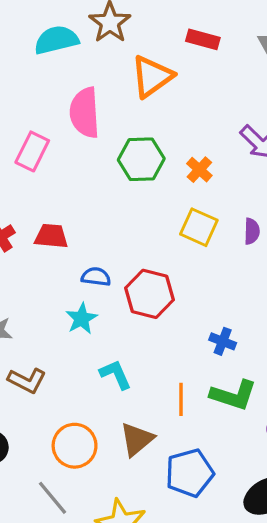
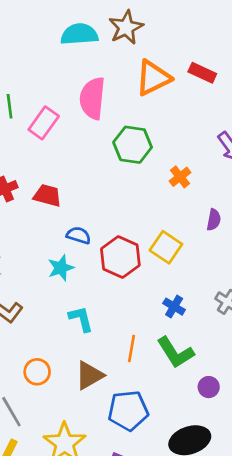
red rectangle: (203, 39) -> (202, 73), moved
orange cross: (199, 170) -> (180, 177), moved
yellow square: (199, 227) -> (166, 247), moved
green L-shape: (233, 395) -> (175, 352), turned 30
orange circle: (75, 446) -> (37, 372), size x0.7

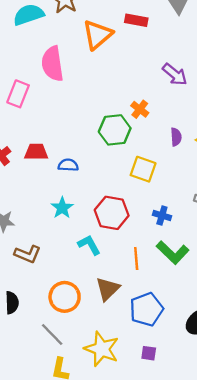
green hexagon: (133, 145) -> (115, 130), moved
blue semicircle: (79, 235) -> (68, 165), moved
red hexagon: (120, 257) -> (112, 213), moved
orange circle: (37, 372) -> (65, 297), size x1.4

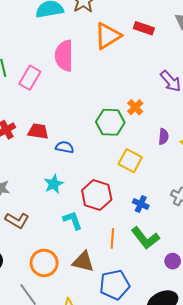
brown triangle: (108, 289) -> (83, 262), turned 50

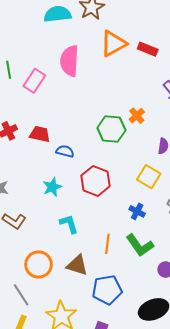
red rectangle: (144, 28) -> (148, 49), moved
yellow square: (130, 161) -> (149, 177), moved
red hexagon: (97, 195) -> (95, 181), moved

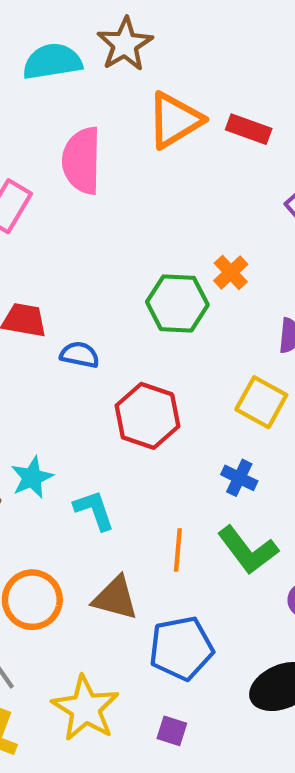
cyan star: (52, 187) -> (32, 478), moved

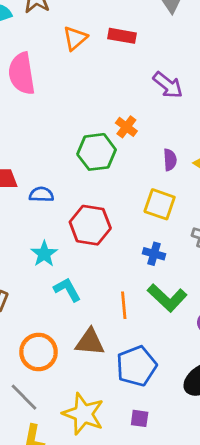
orange triangle: (175, 120) -> (75, 38), size x0.7
cyan star: (32, 478) -> (44, 254), moved

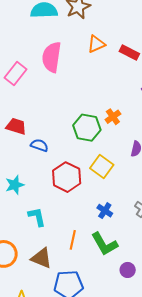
yellow square: (160, 204) -> (102, 167), moved
cyan star: (44, 254) -> (15, 185), moved

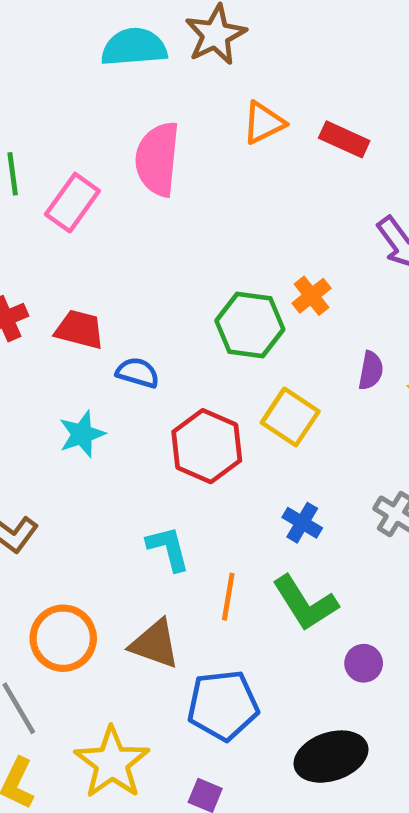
cyan star: (15, 185) -> (82, 434), moved
cyan L-shape: (37, 217) -> (168, 548), moved

